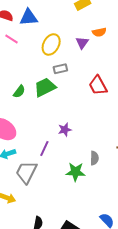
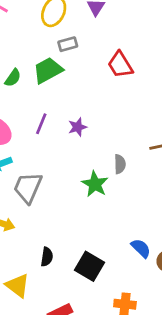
purple line: (44, 149) -> (41, 124), moved
green star: (76, 172) -> (95, 184), turned 30

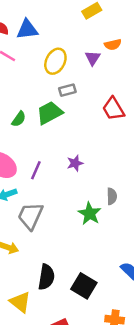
purple line: (41, 124) -> (36, 170), moved
black semicircle: (47, 257) -> (46, 277), size x1.5

